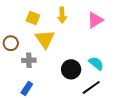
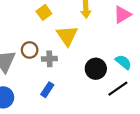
yellow square: (33, 18) -> (44, 12), moved, turned 32
brown circle: (11, 43) -> (30, 50), moved

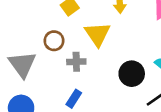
brown circle: (30, 50) -> (54, 41), moved

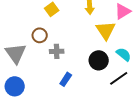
yellow triangle: (97, 34) -> (106, 30), moved
blue rectangle: (74, 99) -> (66, 79), moved

